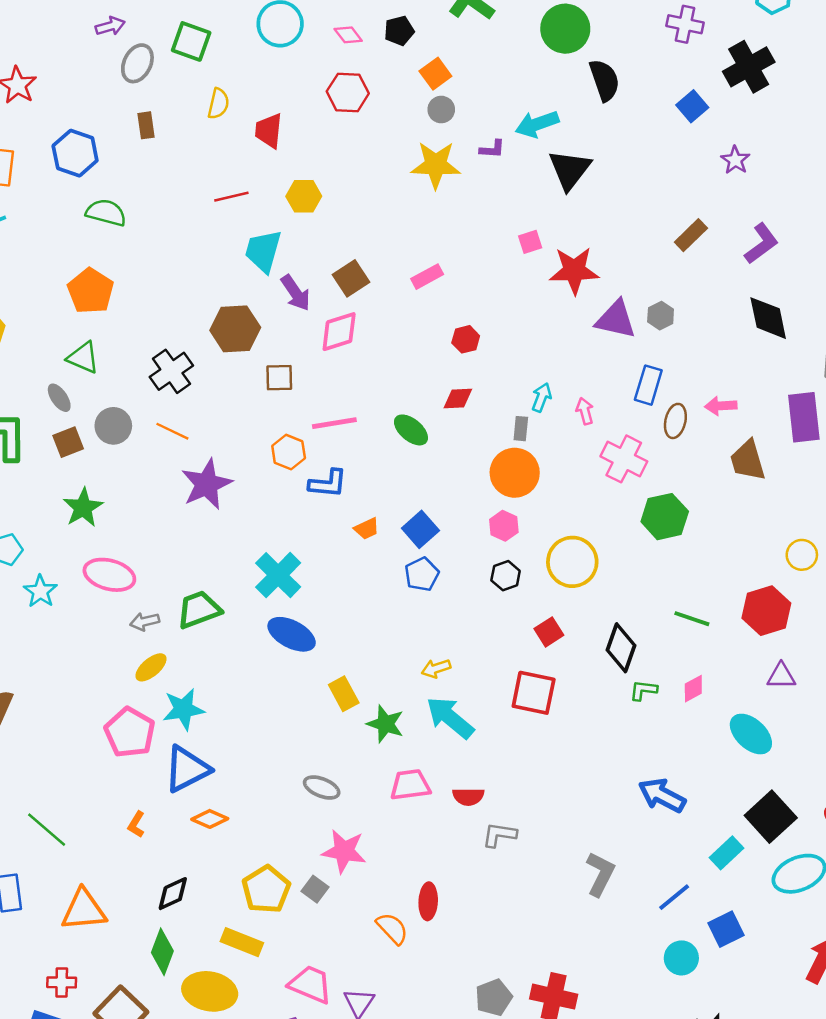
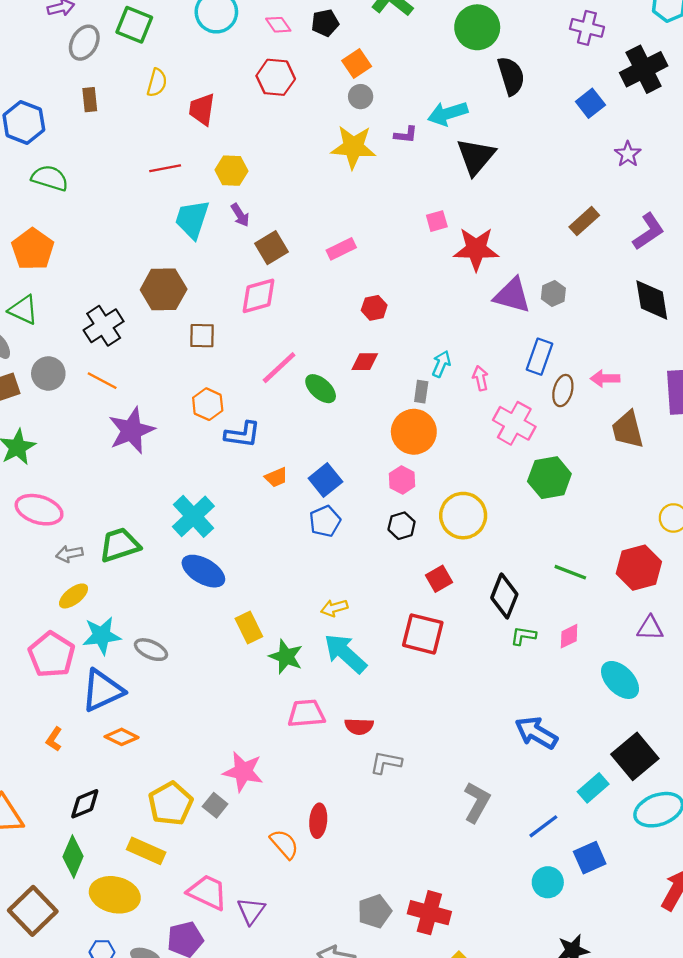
purple arrow: (296, 293) -> (240, 215), moved, size x0.7
pink line: (334, 423) -> (279, 368), moved, turned -36
gray ellipse: (322, 787) -> (151, 650), moved

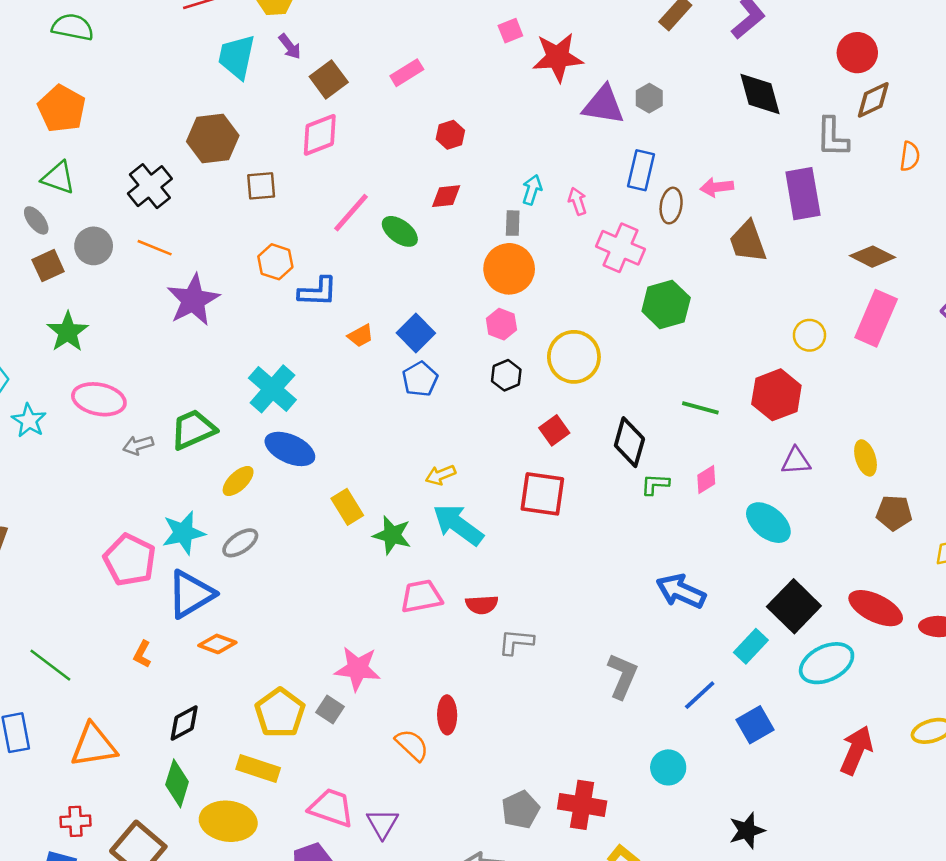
yellow ellipse: (74, 596) -> (238, 481), moved
gray ellipse: (151, 650) -> (240, 543), turned -52
cyan circle: (548, 882) -> (668, 767), moved

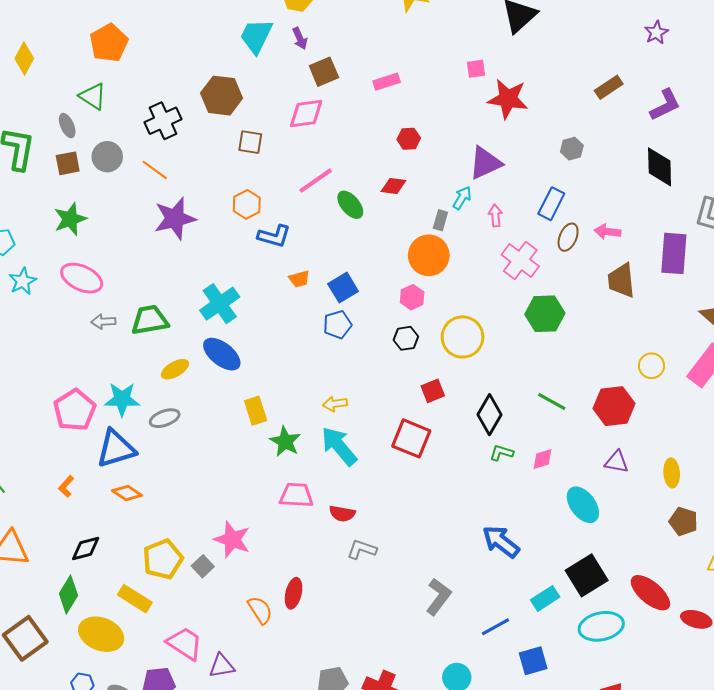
purple triangle: (603, 105) -> (485, 163), moved, turned -48
purple triangle: (382, 824) -> (222, 666), turned 36

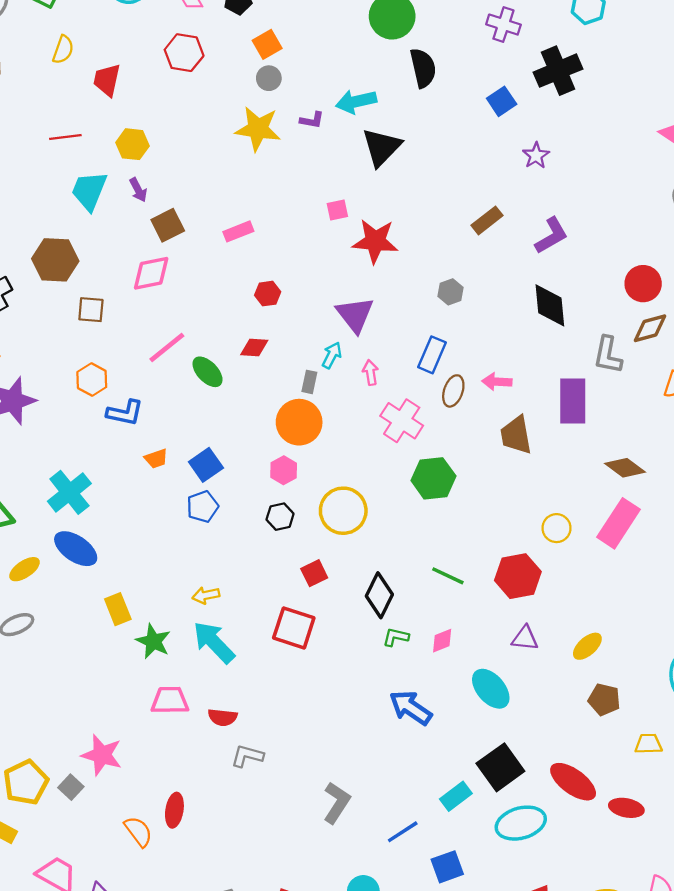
purple triangle: (485, 163) -> (355, 315), turned -39
yellow ellipse: (672, 473) -> (587, 646), turned 56
blue arrow: (501, 542) -> (411, 708), moved

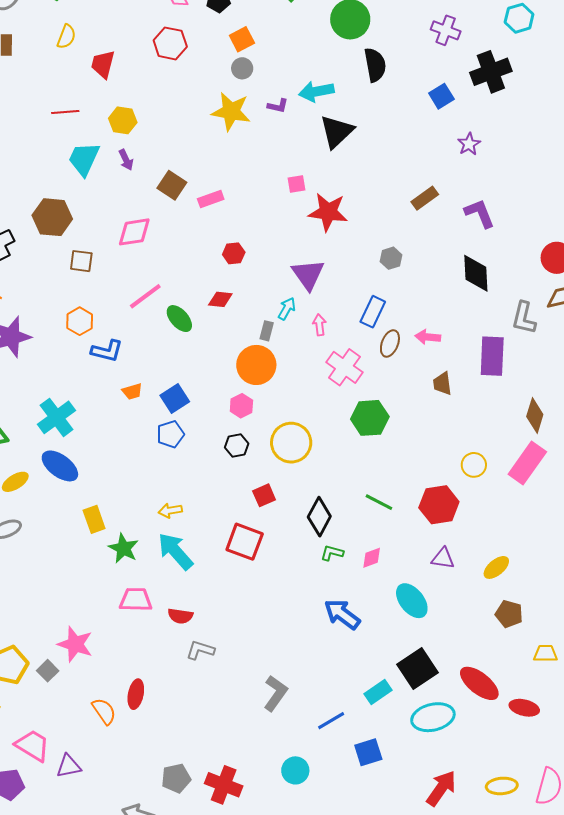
brown square: (168, 225) -> (172, 185), moved, turned -32
purple L-shape: (551, 236) -> (480, 213), turned -84
brown trapezoid: (516, 435) -> (442, 384), size x0.7
brown diamond: (625, 468) -> (535, 415), turned 68

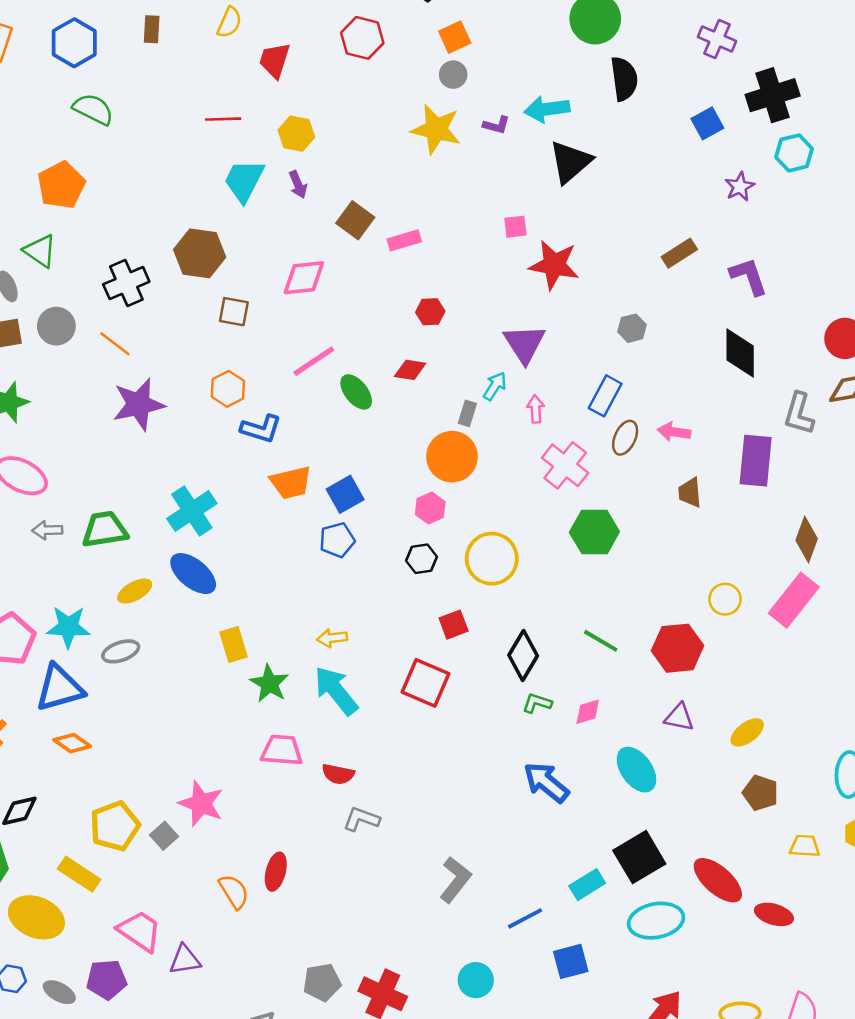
cyan hexagon: (519, 18) -> (794, 153), moved
orange trapezoid: (132, 391) -> (291, 483), size x1.6

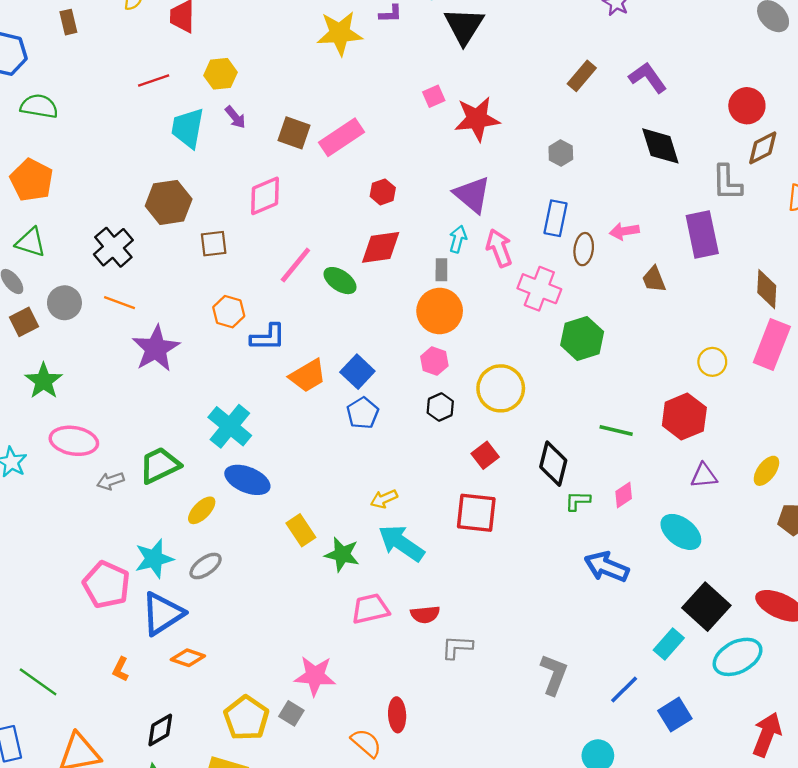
pink rectangle: (404, 240) -> (342, 137), size x1.5
red diamond: (410, 370) -> (381, 247), size x1.5
pink arrow: (536, 409) -> (499, 248), size x1.5

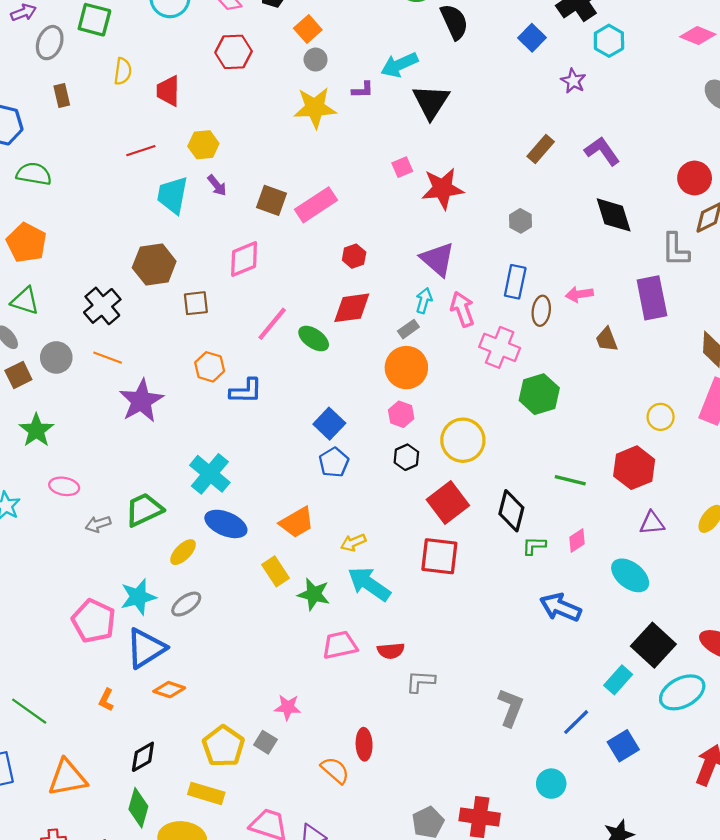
gray rectangle: (441, 270) -> (408, 329), turned 54
orange trapezoid: (308, 376) -> (297, 522), moved
pink ellipse: (74, 441) -> (64, 486), size x0.7
red square: (485, 455) -> (448, 503), size x1.6
pink star: (315, 676) -> (288, 707), size x0.7

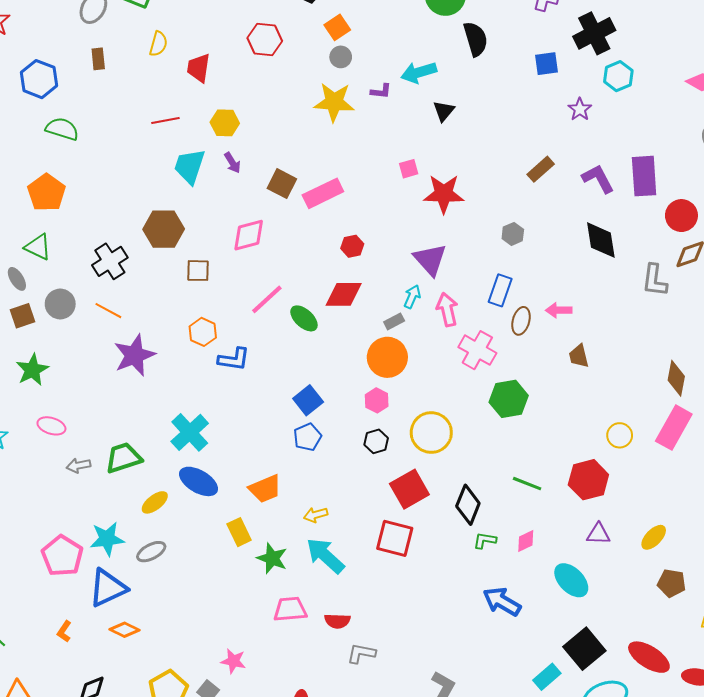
blue square: (532, 38) -> (547, 64), turned 30
black triangle: (431, 102) -> (444, 111), size x0.6
purple rectangle: (652, 298) -> (644, 176), moved

